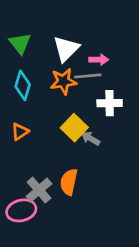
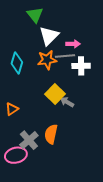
green triangle: (20, 43) -> (35, 15), moved
white cross: (110, 103) -> (81, 66), moved
orange triangle: (20, 132) -> (12, 109), moved

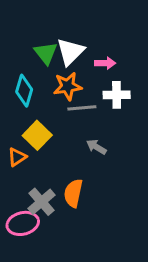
green triangle: (35, 15) -> (46, 53), moved
gray line: (65, 56) -> (82, 108), moved
yellow square: (55, 94) -> (37, 135), moved

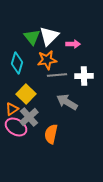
white cross: (117, 95) -> (84, 76), moved
gray arrow: (96, 147) -> (67, 102), size x1.5
gray cross: (42, 202) -> (29, 117), moved
pink ellipse: (23, 223) -> (16, 127), moved, turned 45

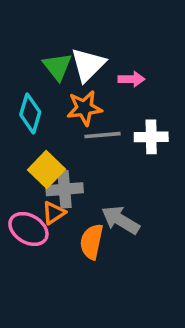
gray arrow: (67, 102) -> (120, 220), moved
orange triangle: (12, 109) -> (54, 213), moved
gray cross: (29, 117) -> (65, 189), moved, turned 36

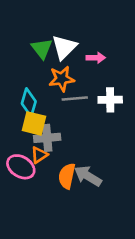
cyan diamond: (30, 113) -> (29, 102), moved
yellow square: (46, 169) -> (34, 123), turned -30
gray arrow: (120, 220) -> (88, 176), moved

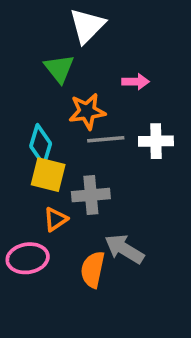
white triangle: (64, 47) -> (87, 26), moved
gray cross: (47, 138) -> (91, 195), moved
pink ellipse: (21, 167) -> (28, 258), moved, turned -40
orange semicircle: (67, 176) -> (93, 269), moved

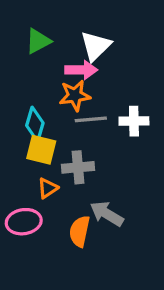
white triangle: (87, 26) -> (96, 46), moved
green triangle: (59, 69) -> (38, 41), moved, turned 40
pink arrow: (135, 82) -> (81, 70), moved, size x1.4

